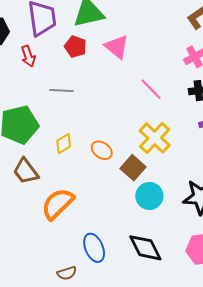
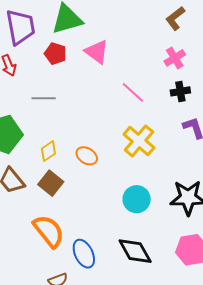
brown square: (133, 168) -> (51, 183), moved
orange semicircle: (58, 204) -> (49, 231), moved, turned 99

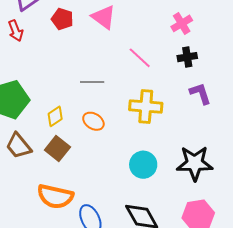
gray line: (44, 98) -> (92, 82), moved
yellow cross: (139, 141) -> (146, 106), turned -36
orange semicircle: (49, 231) -> (55, 196), turned 141

